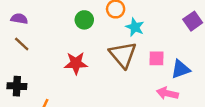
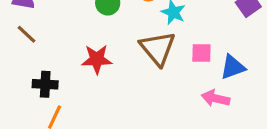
black cross: (17, 86) -> (45, 84), moved

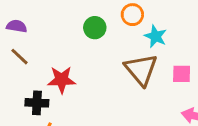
red star: (97, 59) -> (62, 80), moved

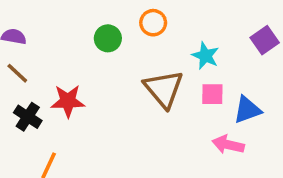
cyan star: (156, 36) -> (205, 56), moved
black cross: (37, 103) -> (28, 117), moved, turned 30

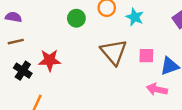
cyan star: (205, 56) -> (135, 17), moved
brown line: (17, 73) -> (16, 42), turned -56

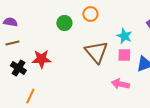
cyan star: (135, 17) -> (124, 36), moved
pink arrow: (157, 89) -> (120, 84), moved

